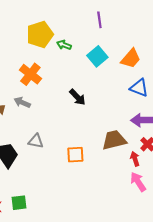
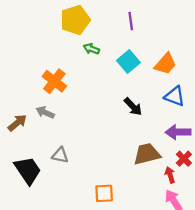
yellow pentagon: (40, 34) -> (75, 20), moved
black arrow: (77, 97) -> (133, 107), moved
orange square: (75, 155) -> (104, 193), moved

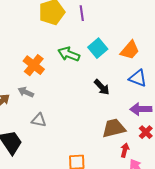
purple line: (131, 21) -> (82, 13), moved
green arrow: (91, 49) -> (69, 54), moved, size x1.5
gray triangle: (60, 155) -> (39, 120), moved
red arrow: (170, 175) -> (125, 150), moved, turned 32

